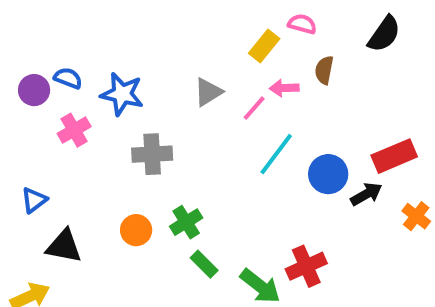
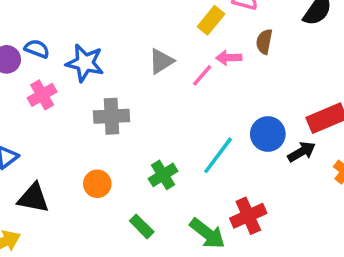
cyan line: (276, 154) -> (218, 155), moved
green cross: (186, 222) -> (163, 175), moved
green rectangle: (204, 264) -> (142, 226), moved

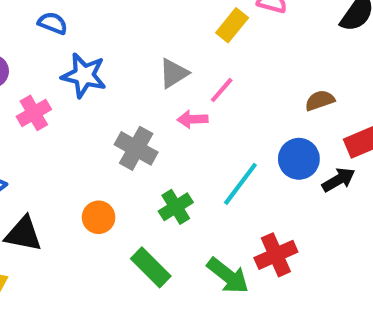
brown semicircle: (264, 42) -> (320, 100), moved, turned 60
blue semicircle: (37, 49) -> (53, 23), moved
pink arrow: (229, 58) -> (192, 119), moved
gray cross: (111, 116) -> (136, 148), moved, turned 32
green rectangle: (142, 226) -> (151, 267), size x1.4

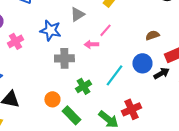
gray triangle: (174, 73) -> (77, 14), moved
blue star: (84, 75) -> (50, 30), moved
gray cross: (136, 148) -> (64, 58), turned -30
orange circle: (99, 217) -> (52, 99), moved

